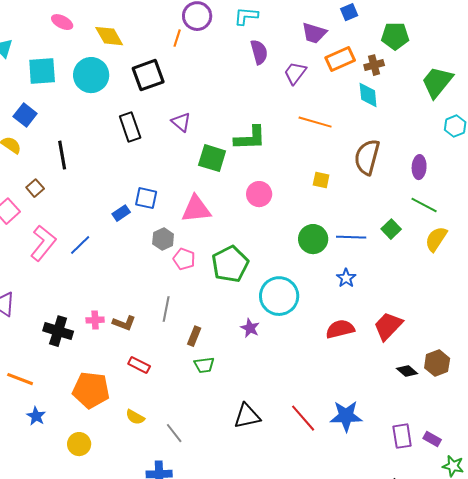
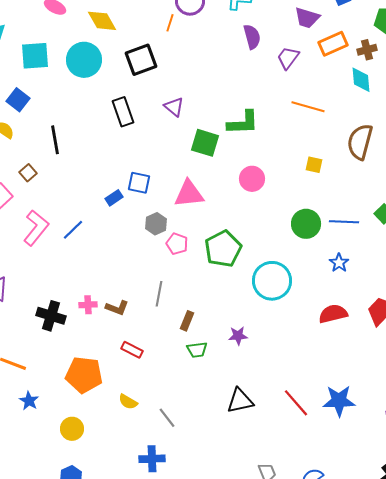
purple star: (250, 328) -> (238, 336), moved, turned -30

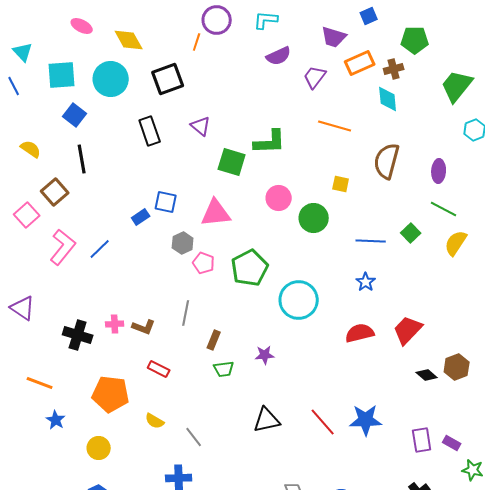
purple semicircle: (252, 37) -> (279, 56), turned 80
blue square: (18, 100) -> (75, 115), moved
brown square: (28, 173) -> (55, 192), size x1.5
green circle: (306, 224) -> (314, 218), moved

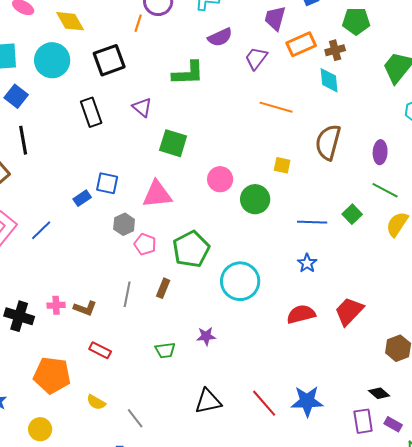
purple trapezoid: (334, 37) -> (275, 18), turned 88
green L-shape: (270, 142) -> (188, 73), moved
brown rectangle: (214, 340) -> (163, 288), moved
black diamond: (427, 375) -> (379, 393), moved

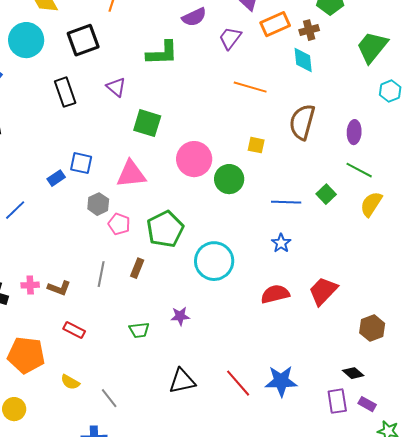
pink circle: (220, 179) -> (194, 159), size x1.4

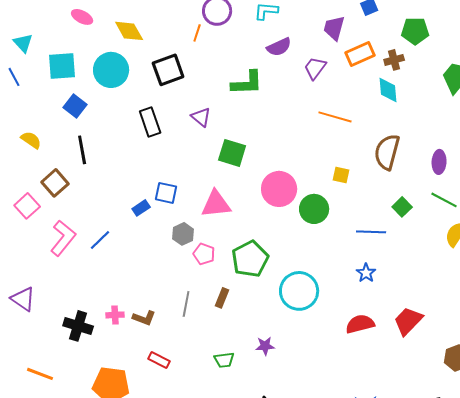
green square: (326, 194) -> (402, 207), moved

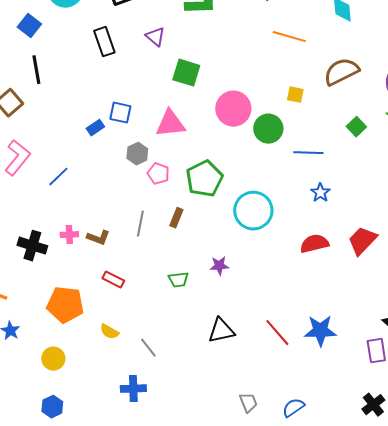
brown semicircle: (387, 152) -> (341, 72), turned 48
blue line: (371, 232) -> (308, 153), moved
blue line: (100, 240) -> (58, 177), moved

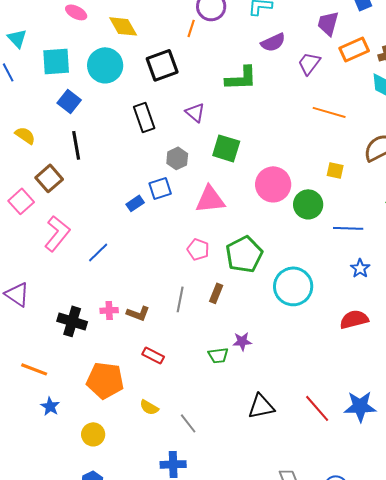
blue square: (120, 113) -> (160, 188), turned -30
gray hexagon: (137, 154) -> (177, 158), moved
purple star: (219, 266) -> (242, 341), moved

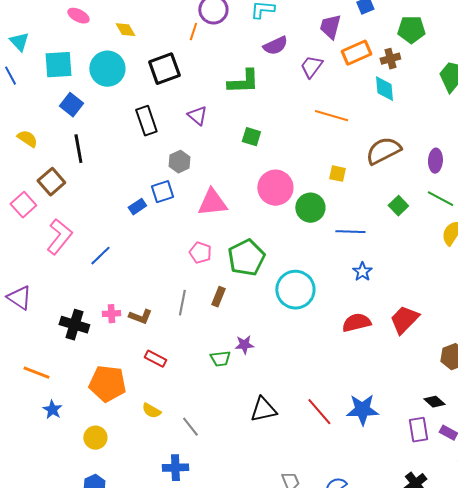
yellow diamond: (123, 26) -> (125, 30), size x0.7
green square: (226, 148) -> (251, 137), moved, size x0.7

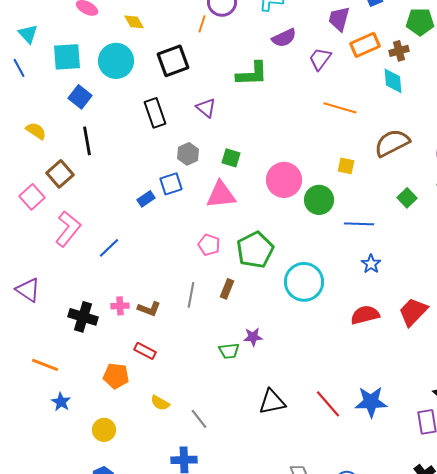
green square: (251, 137) -> (231, 158), moved
red rectangle: (155, 359) -> (145, 351), moved
orange pentagon: (107, 384) -> (116, 376), size x0.7

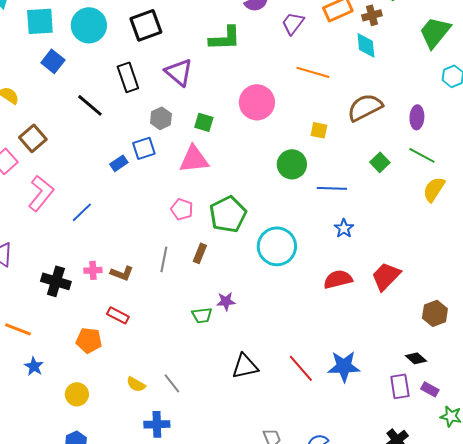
purple triangle: (206, 108) -> (179, 72), size x1.4
black line: (87, 141) -> (90, 105), moved, turned -40
pink circle: (284, 180) -> (257, 102), moved
yellow semicircle: (160, 403) -> (136, 384), moved

